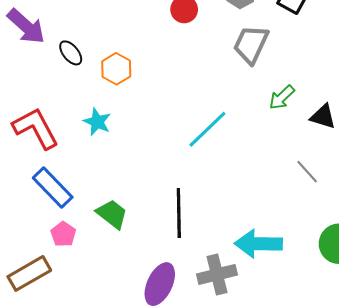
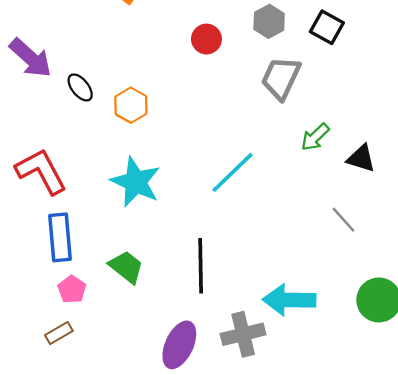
cyan star: (97, 122) -> (136, 182), moved, size x1.6
blue rectangle: (53, 188) -> (60, 237), turned 39
brown rectangle: (29, 273) -> (59, 333), moved, size x0.6

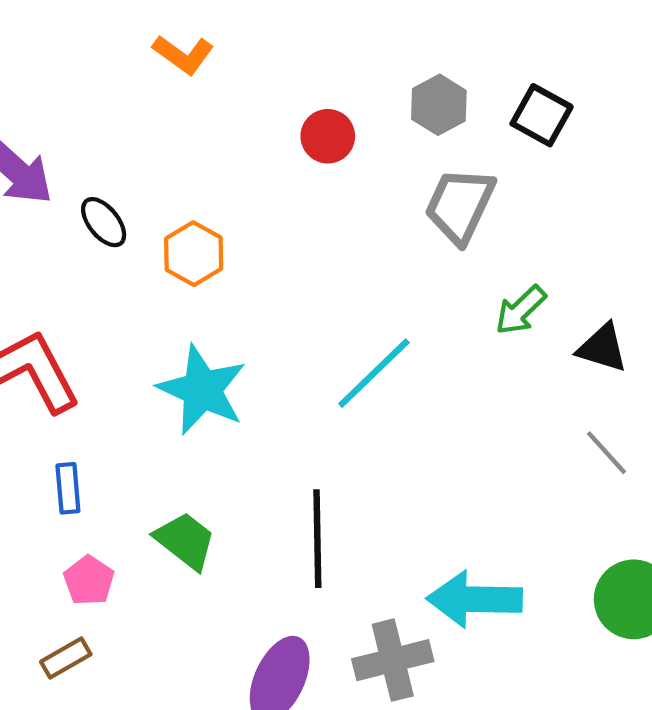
gray line: (343, 220) -> (607, 453), moved
blue rectangle: (60, 237) -> (68, 488), size x0.6

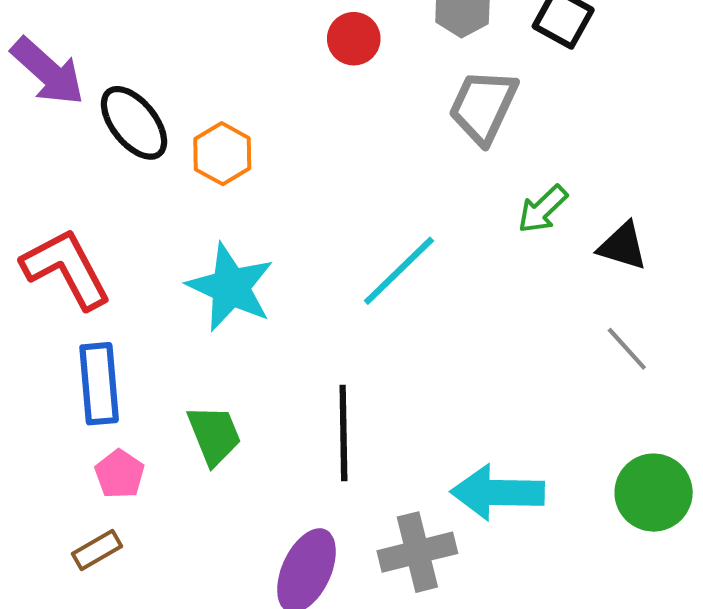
black ellipse: (104, 222) -> (134, 123), size x1.5
blue rectangle: (68, 488) -> (99, 384), size x1.6
green trapezoid: (185, 541) -> (214, 435), turned 30

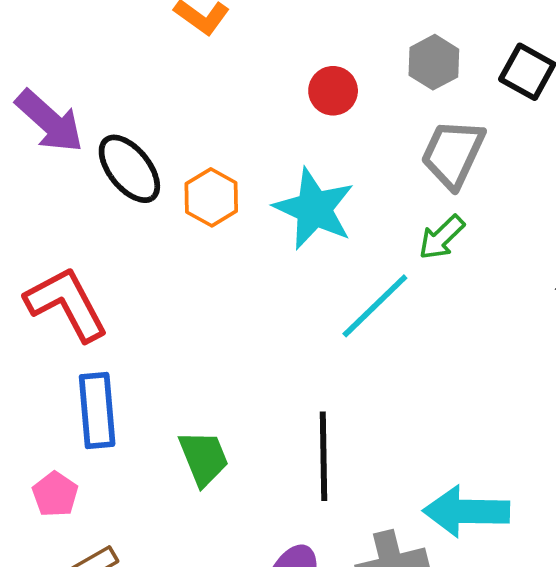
green arrow: (543, 209) -> (442, 237), moved
cyan star: (231, 287) -> (314, 209), moved
pink pentagon: (120, 474) -> (55, 494), moved

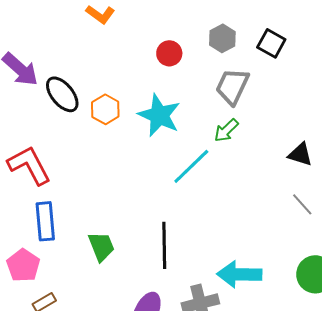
pink pentagon: (55, 494) -> (23, 265), size x1.4

